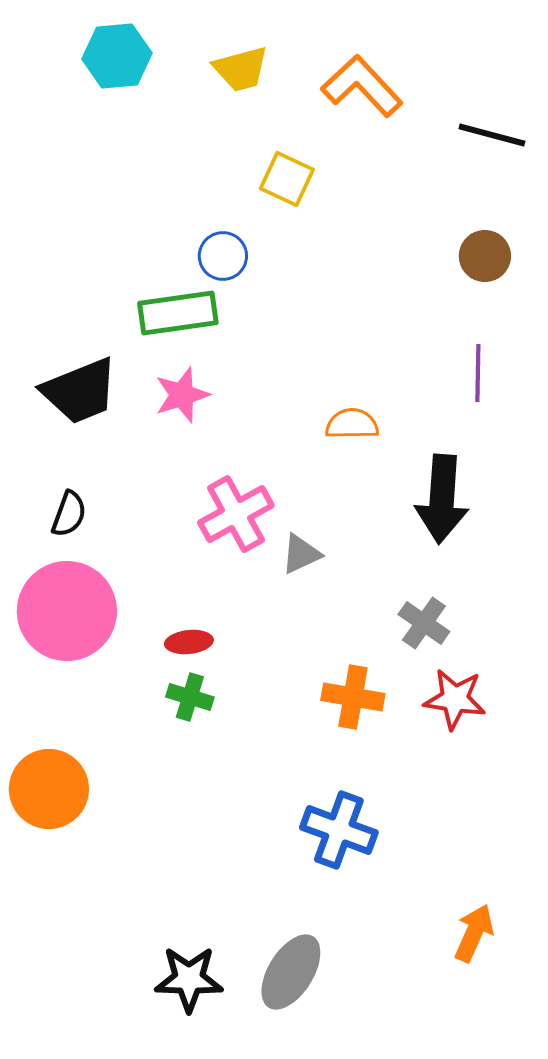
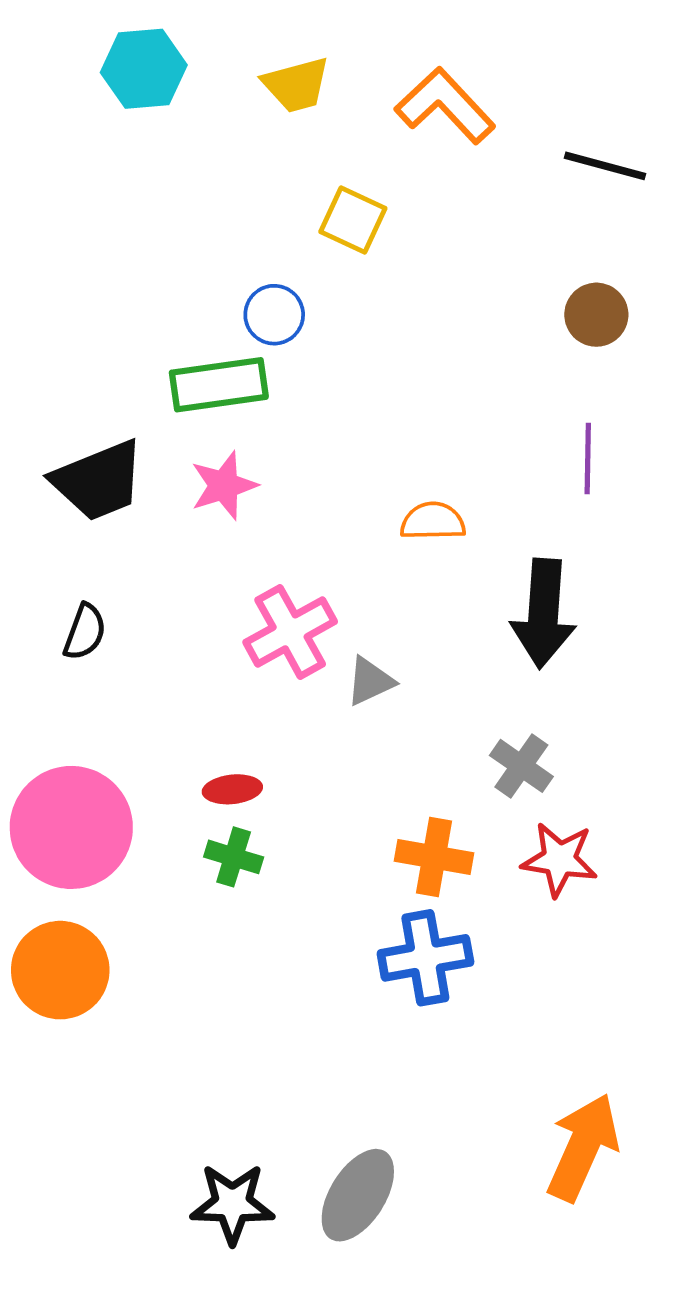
pink circle: (67, 611) -> (71, 827), moved
blue cross: (339, 830) -> (425, 958), moved, turned -30
orange arrow: (474, 933) -> (583, 1147), size x1.5

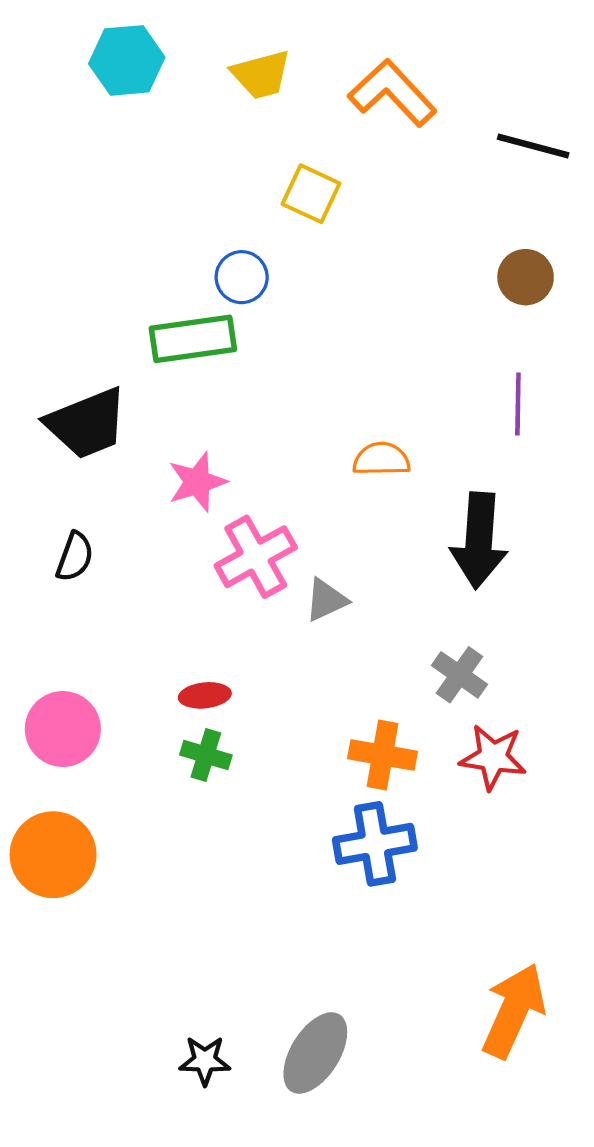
pink star: (224, 486) -> (197, 482), moved
pink circle: (71, 827) -> (63, 729), size x0.7
black star: (232, 1204) -> (205, 1061), size x0.7

